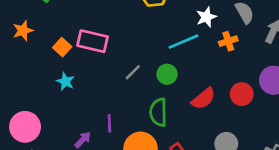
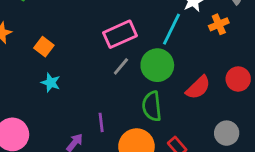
pink rectangle: (93, 41) -> (120, 34), moved, turned -32
cyan line: (183, 42) -> (172, 29), turned -36
green circle: (167, 74) -> (157, 65), size x1.5

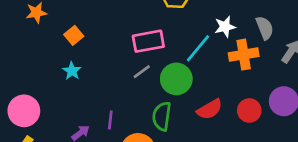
orange cross: (219, 24) -> (244, 55), size x1.5

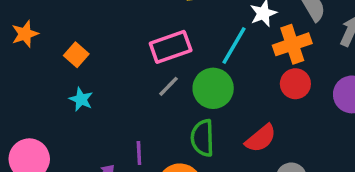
red semicircle: (210, 109) -> (261, 138), moved
red circle: (249, 110) -> (295, 84), moved

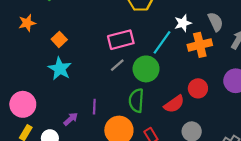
red circle: (295, 84) -> (198, 88), moved
cyan star: (81, 99) -> (60, 69), size x1.5

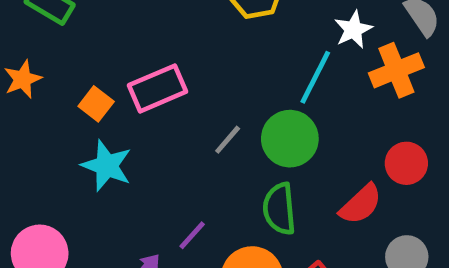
pink rectangle: (121, 40) -> (158, 88), moved
purple line: (94, 107) -> (192, 235), turned 48

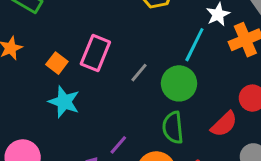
pink rectangle: (158, 88) -> (95, 53), turned -44
gray line: (228, 140) -> (139, 73), moved

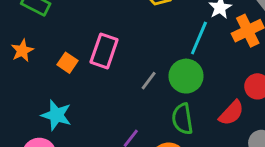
gray line: (139, 73) -> (149, 81), moved
cyan star: (64, 102) -> (56, 115), moved

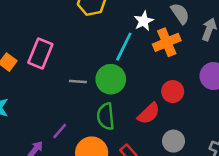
gray line: (149, 81) -> (78, 81), turned 54

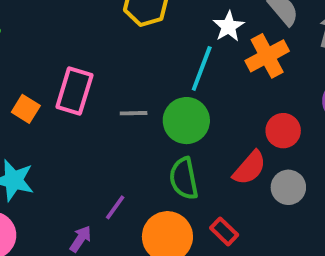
gray line: (78, 81) -> (134, 113), moved
gray circle: (173, 141) -> (288, 187), moved

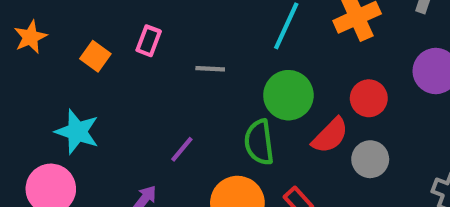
pink rectangle: (74, 91) -> (149, 41), size x0.6
green circle: (186, 121) -> (288, 95), moved
purple line: (115, 207) -> (182, 149), moved

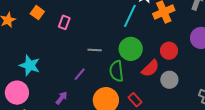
orange square: (95, 56) -> (37, 13), moved
gray line: (210, 69) -> (95, 50), moved

